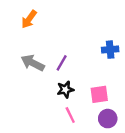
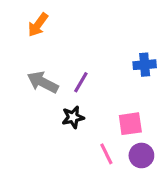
black star: (65, 90) -> (73, 117), moved
pink line: (70, 115) -> (106, 154), moved

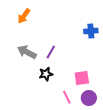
blue cross: (145, 65) -> (91, 31), moved

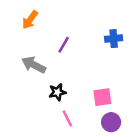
purple line: (51, 52) -> (64, 45), moved
pink line: (67, 97) -> (67, 118), moved

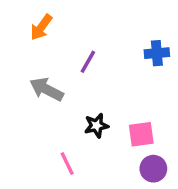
black star: (57, 92) -> (96, 126), moved
pink line: (67, 118) -> (67, 163), moved

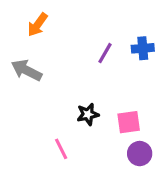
purple line: (88, 62) -> (105, 53), moved
gray arrow: (46, 89) -> (27, 70), moved

